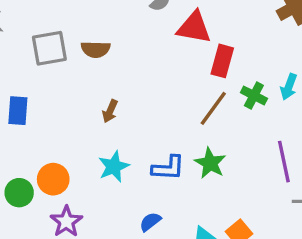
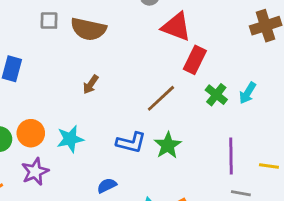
gray square: (49, 48) -> (49, 21), size x0.6
brown semicircle: (96, 49) -> (88, 29), size x1.4
brown line: (213, 108) -> (161, 98), moved
cyan star: (114, 167) -> (70, 139), moved

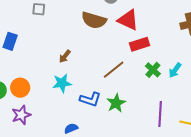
brown semicircle: (88, 29) -> (94, 20), moved
red rectangle: (195, 60) -> (140, 44), turned 42
cyan star: (70, 139) -> (62, 83), moved

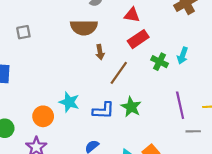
red triangle: (128, 20) -> (132, 15), moved, size x0.7
brown arrow: (65, 56) -> (100, 52), moved, turned -32
cyan star: (62, 83) -> (69, 102), turned -30
orange circle: (20, 88) -> (43, 116), moved

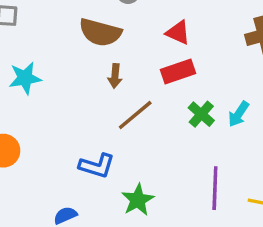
cyan star: (69, 102) -> (25, 78), moved, turned 30
green star: (131, 107) -> (138, 200), moved

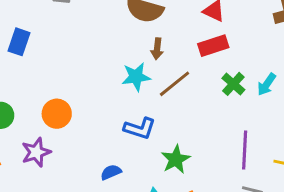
cyan star: (25, 78) -> (136, 77), moved

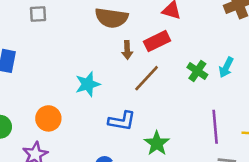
red rectangle: (213, 46) -> (157, 41), moved
cyan star: (136, 77) -> (88, 84), moved

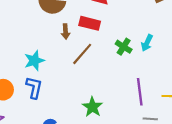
red rectangle: (157, 41) -> (90, 23), turned 42
blue L-shape: (122, 121) -> (34, 87), moved, turned -85

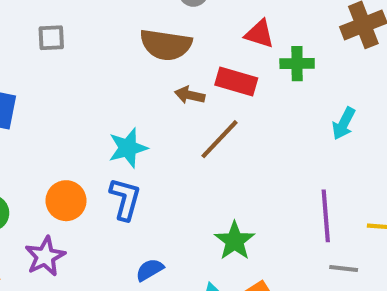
brown arrow: (66, 31) -> (190, 95), turned 104
green cross: (124, 47) -> (297, 64), moved, turned -35

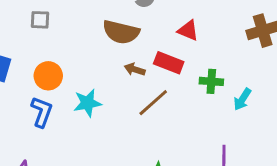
green cross: (297, 64) -> (211, 81), moved
blue L-shape: (125, 199) -> (42, 112), moved
orange circle: (66, 201) -> (48, 76), moved

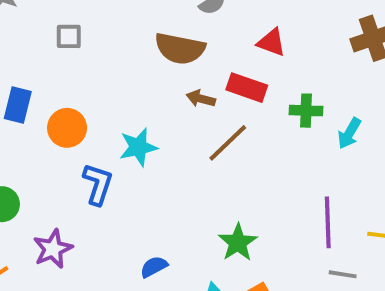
orange circle: (48, 76) -> (67, 128), moved
blue L-shape: (42, 112) -> (98, 184), moved

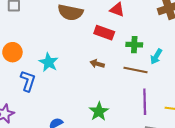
brown arrow: (201, 99) -> (97, 64), moved
brown line: (228, 143) -> (136, 70), moved, turned 55
cyan star: (138, 147) -> (49, 62), turned -30

